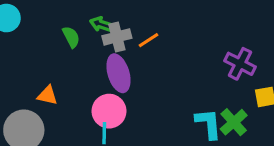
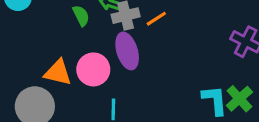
orange triangle: (47, 95) -> (58, 73), size x1.4
pink circle: (109, 111) -> (93, 69), moved

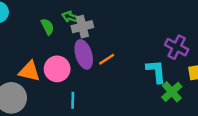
orange line: (156, 19) -> (107, 59), moved
cyan L-shape: (215, 100) -> (156, 71), moved

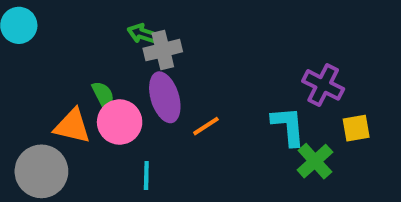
green semicircle: (47, 27) -> (103, 95), moved
orange line: (107, 59) -> (206, 126), moved

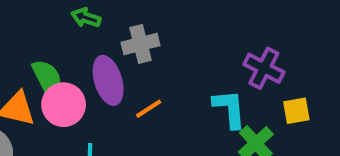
gray cross: (163, 50) -> (140, 44), moved
green semicircle: (103, 95) -> (47, 78), size x1.4

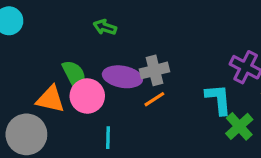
gray cross: (140, 44) -> (154, 70), moved
purple ellipse: (108, 80) -> (122, 77), turned -63

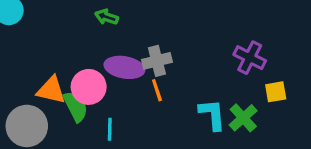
green semicircle: (74, 75) -> (76, 106), moved
orange line: (154, 99) -> (157, 90), turned -75
cyan L-shape: (218, 99) -> (212, 115), moved

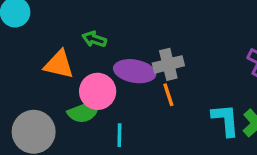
green arrow: (107, 17) -> (94, 39), moved
orange triangle: (51, 90) -> (59, 64), moved
green semicircle: (76, 106) -> (84, 112), turned 96

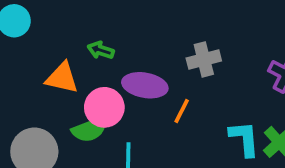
gray cross: (168, 64) -> (204, 59), moved
orange line: (168, 95) -> (182, 111), turned 45

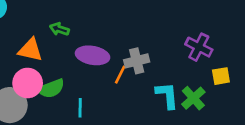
gray cross: (204, 59) -> (137, 61), moved
pink circle: (104, 107) -> (28, 83), moved

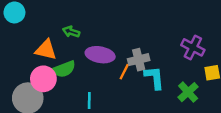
green semicircle: (51, 89) -> (64, 69), moved
cyan L-shape: (167, 95) -> (154, 78), moved

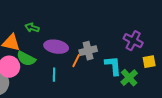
green semicircle: (64, 69) -> (26, 59), turned 48
cyan L-shape: (154, 78) -> (113, 66), moved
cyan line: (89, 101) -> (54, 75), moved

